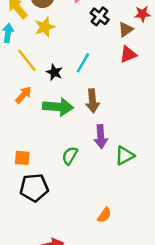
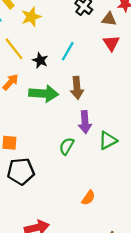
brown triangle: (126, 29) -> (109, 19), turned 42
red triangle: (128, 54) -> (111, 43), turned -42
green semicircle: (70, 156) -> (67, 146), moved

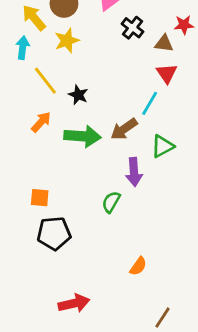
cyan line: (68, 51) -> (150, 103), moved
brown arrow: (77, 88) -> (124, 129), turned 60
green triangle: (108, 140) -> (163, 146), moved

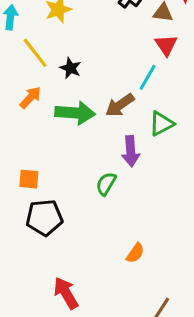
red arrow: (74, 303) -> (66, 293), turned -108

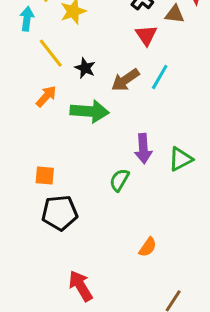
red triangle: (166, 45) -> (146, 35), moved
brown arrow: (120, 105) -> (125, 80), moved
green triangle: (161, 124) -> (181, 159), moved

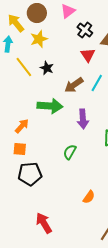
black star: (85, 68) -> (47, 68), moved
orange arrow: (46, 96) -> (22, 126), moved
purple arrow: (143, 149) -> (83, 119), moved

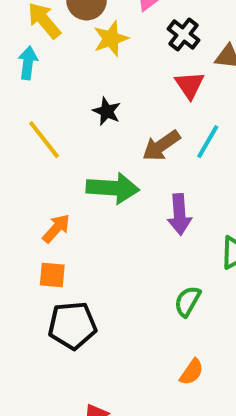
yellow star: (39, 39) -> (111, 39), moved
yellow line: (24, 67) -> (44, 140), moved
green semicircle: (70, 152) -> (188, 301), moved

